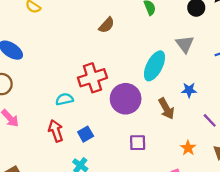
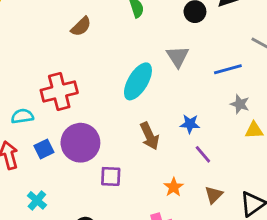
blue star: (189, 90) -> (190, 124), moved
purple circle: (126, 99) -> (80, 143), moved
blue square: (86, 134) -> (44, 149), moved

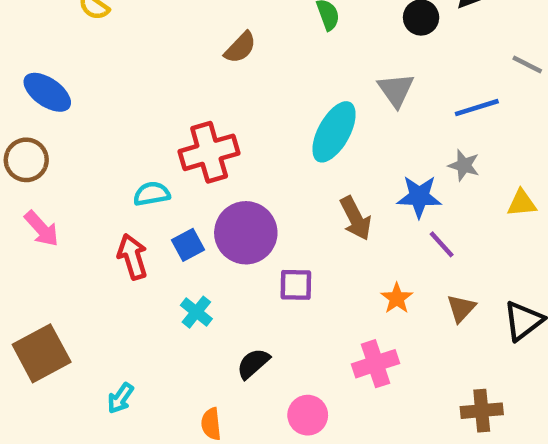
gray star: (240, 104) -> (464, 165), moved
blue star: (190, 124) -> (419, 197), size x1.4
cyan cross: (37, 200) -> (196, 312), moved

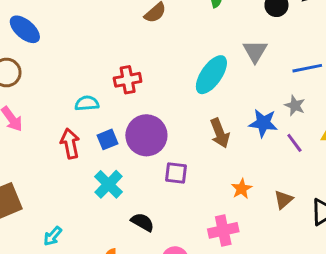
red cross: (209, 152) -> (128, 80), size x0.7
purple line: (442, 244) -> (294, 143), moved
cyan cross: (196, 312) -> (108, 184), size x1.4
black semicircle: (253, 363) -> (143, 222), turned 65

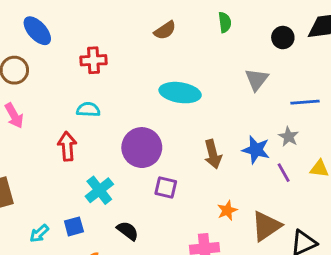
cyan ellipse: (211, 75) -> (180, 93), moved, turned 57
red cross: (128, 80) -> (93, 60), moved
blue square: (107, 139) -> (74, 226), moved
brown triangle: (283, 200) -> (266, 226), size x1.6

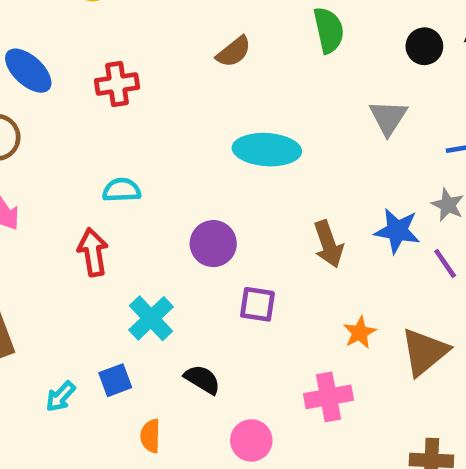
green semicircle: (225, 22) -> (329, 30), size x1.4
red cross: (93, 60) -> (117, 84), moved
purple circle: (142, 148) -> (213, 244), size x0.7

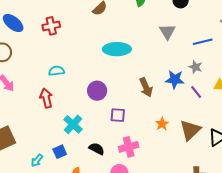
pink cross: (329, 397) -> (129, 147), moved

